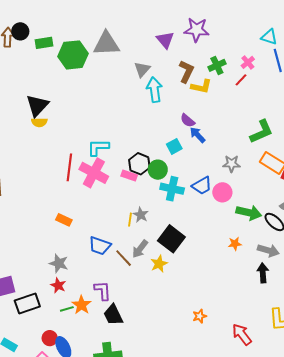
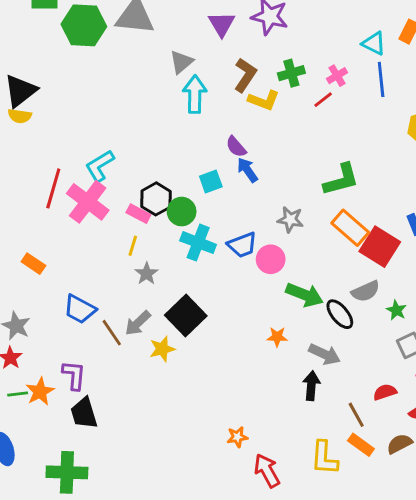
cyan L-shape: (98, 147) -> (100, 166), turned -40
yellow line: (130, 220) -> (133, 246), moved
orange star: (200, 316) -> (237, 437), moved

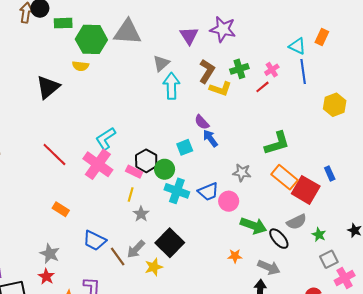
yellow semicircle: (20, 116) -> (81, 66), moved
red line: (53, 188) -> (54, 154), moved, turned -60

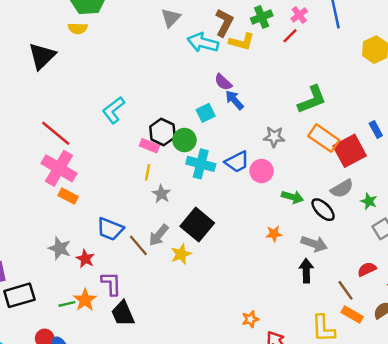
cyan arrow: (171, 86) -> (203, 43), moved, turned -70
pink cross: (98, 164) -> (59, 168), moved
red square: (306, 190) -> (350, 151), turned 36
green arrow: (253, 226) -> (292, 197), size x0.7
red star: (46, 276) -> (85, 259), moved

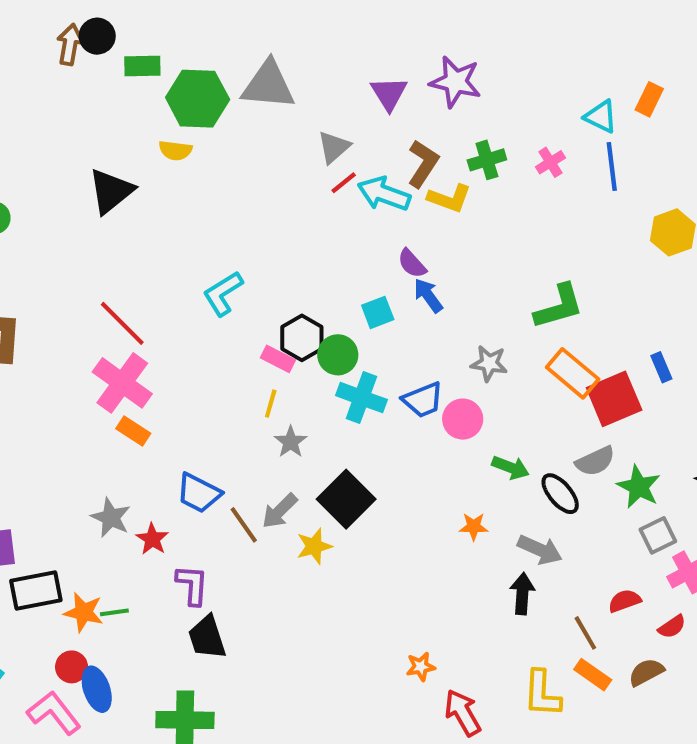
red line: (290, 36) -> (344, 183), moved
green star: (369, 201) -> (639, 487), size x1.5
orange star: (85, 300) -> (84, 612), moved, turned -30

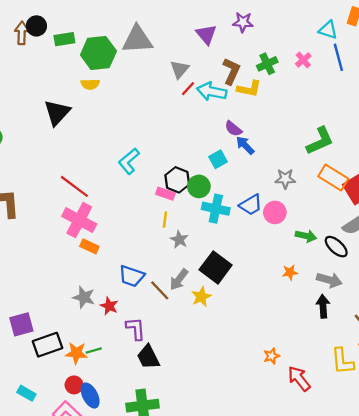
purple star: (455, 82) -> (243, 22), size x0.7

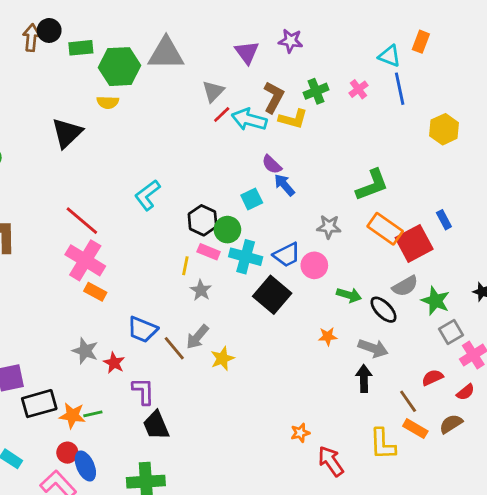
pink rectangle: (165, 194) -> (209, 252), moved
black square: (216, 267) -> (272, 295), moved

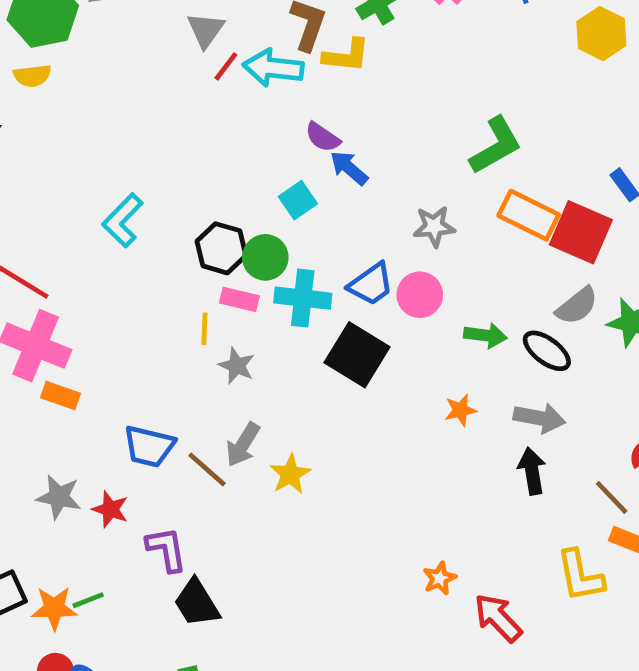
red square: (414, 243) -> (581, 232), turned -30

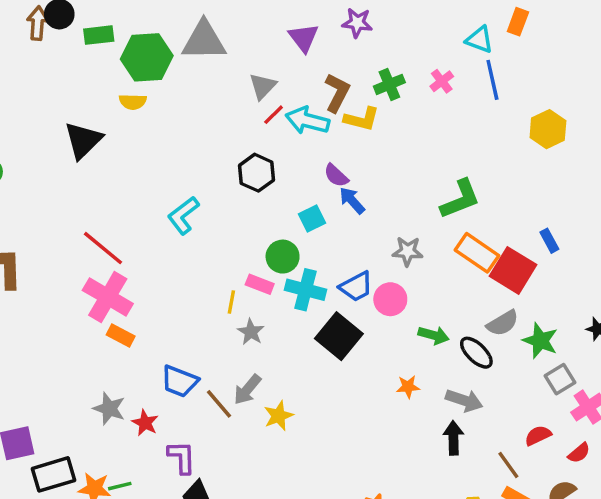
black hexagon: (221, 248) -> (257, 173), moved

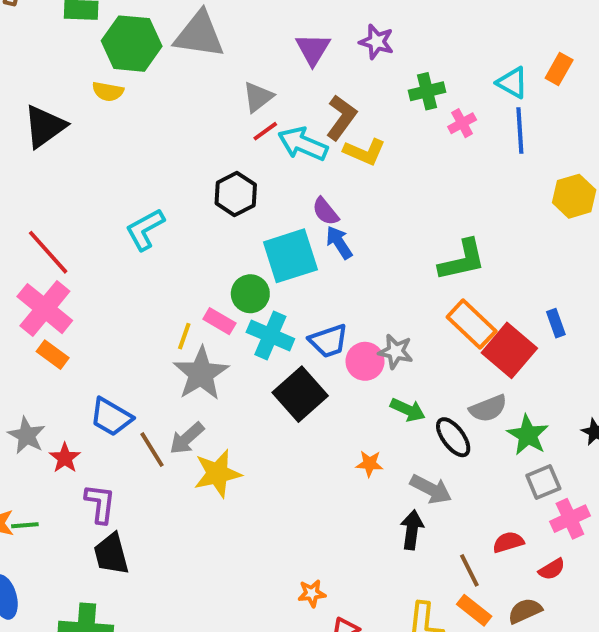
green cross: (389, 84) -> (427, 91), moved
cyan square: (312, 219) -> (290, 256), size x1.8
gray star: (408, 251) -> (396, 352), moved
gray star: (251, 332) -> (201, 374), size x1.8
yellow star: (279, 416) -> (217, 474), size x1.4

